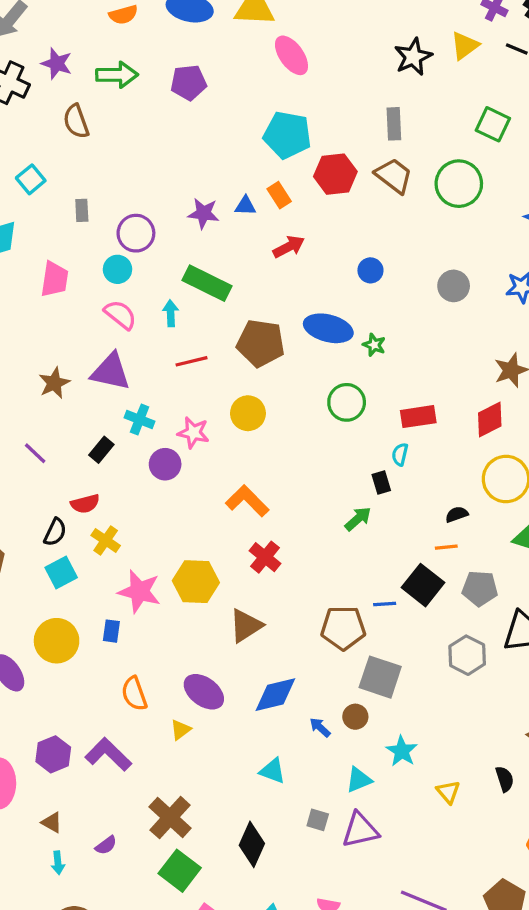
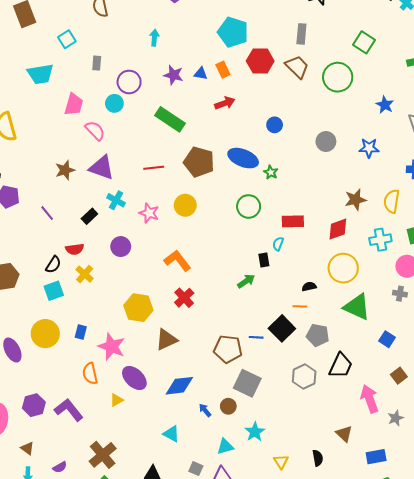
cyan arrow: (171, 313) -> (154, 38), moved
pink semicircle: (120, 315) -> (95, 131), moved
purple circle: (165, 464) -> (121, 247), moved
pink star: (139, 591) -> (112, 347), moved

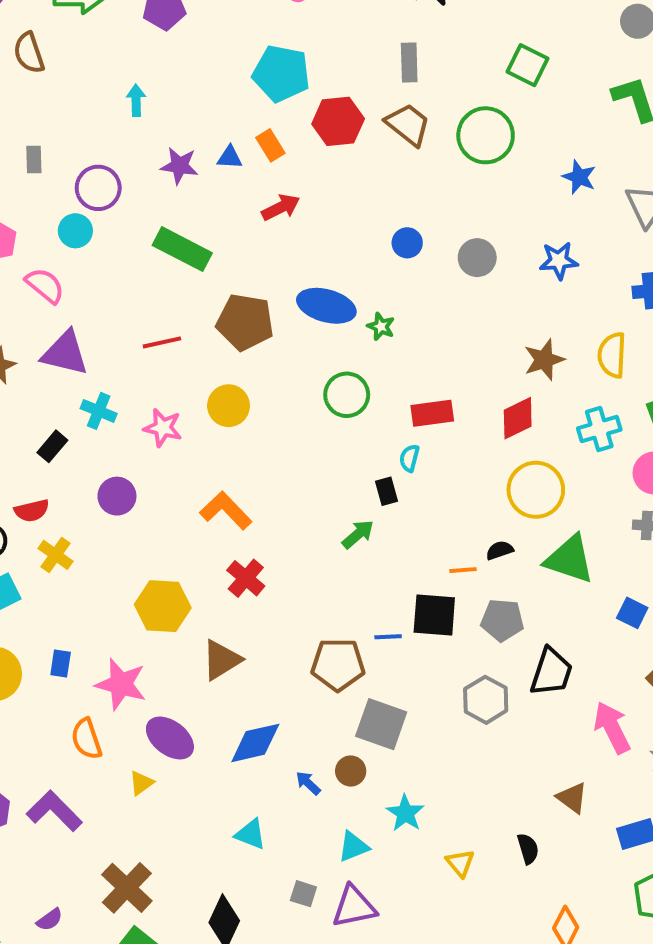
blue circle: (275, 125) -> (407, 243), moved
black semicircle: (309, 286) -> (500, 550), moved
black square: (282, 328) -> (434, 615), turned -35

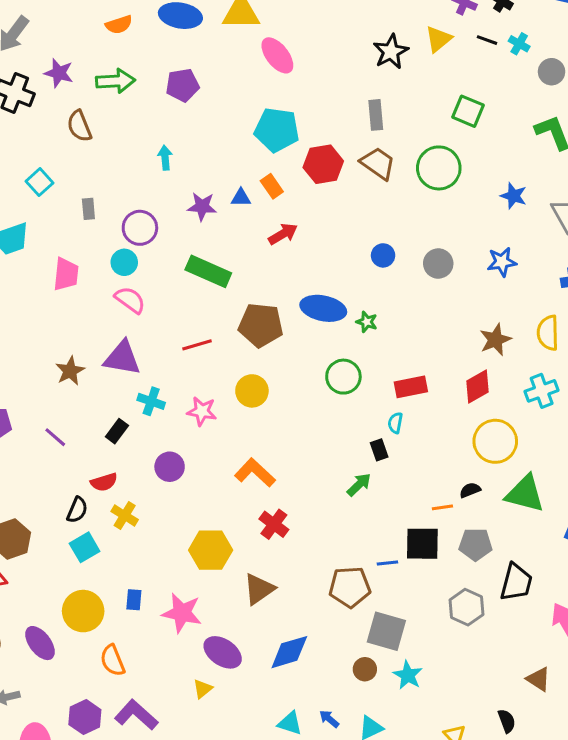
pink semicircle: (45, 285) -> (130, 300), moved
orange semicircle: (87, 739) -> (113, 660), moved
blue arrow: (308, 783) -> (329, 719), moved
cyan star: (405, 813) -> (408, 675), moved

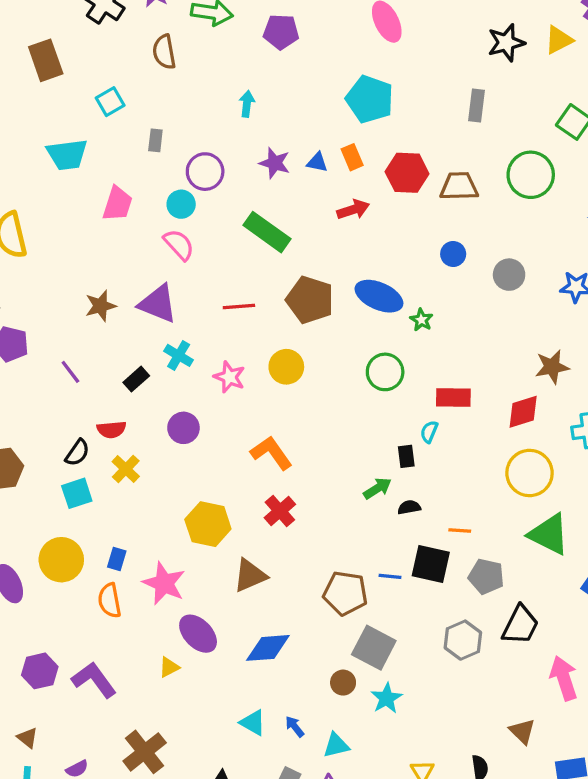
brown trapezoid: (378, 163) -> (459, 186), moved, turned -48
red hexagon: (323, 164) -> (407, 173), moved
black semicircle: (470, 490) -> (409, 507), moved
orange semicircle: (113, 660) -> (110, 600), moved

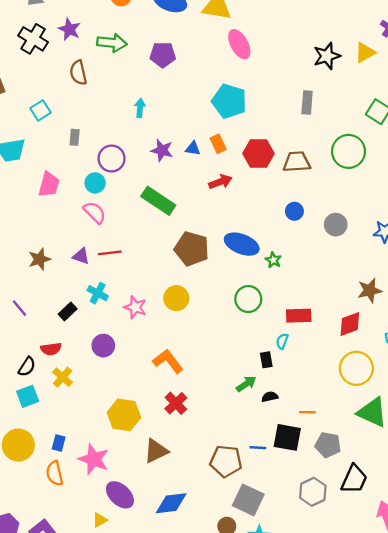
purple triangle: (158, 304) -> (81, 256), size x0.6
red line: (239, 307) -> (110, 253), moved

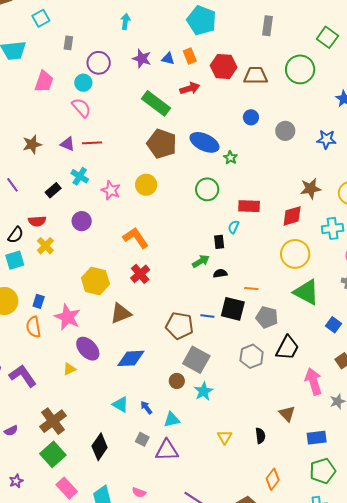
green rectangle: (158, 201) -> (156, 103), moved

